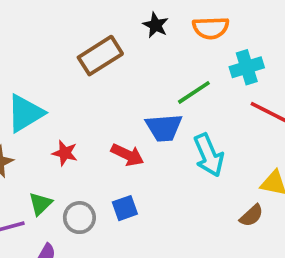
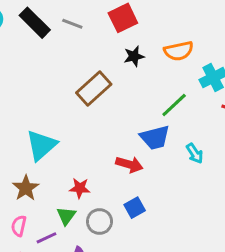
black star: (156, 25) -> (134, 56), turned -30
red star: (65, 153) -> (80, 188), moved
cyan arrow: (209, 155) -> (195, 153), size x0.6

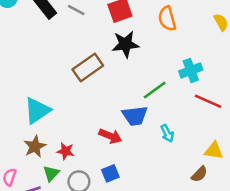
orange semicircle: (179, 51) -> (167, 19), moved, turned 80
black star: (134, 56) -> (125, 44), size x1.5
brown star: (26, 188) -> (35, 146), moved

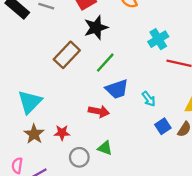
green line: (155, 90) -> (105, 63), moved
green triangle: (51, 173) -> (105, 148), moved, turned -42
blue square: (110, 173) -> (163, 126), moved

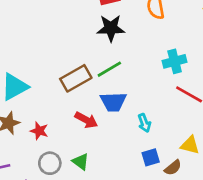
brown rectangle: (67, 55) -> (76, 78), moved

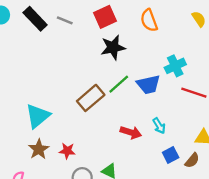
blue trapezoid: (113, 102) -> (148, 84), moved
red arrow: (86, 120) -> (131, 132), moved

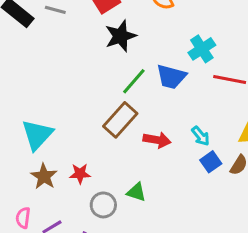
blue trapezoid: (148, 84) -> (171, 77), turned 35
brown rectangle: (91, 98) -> (120, 120), moved
cyan arrow: (159, 126) -> (201, 136), moved

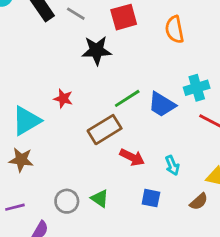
black star: (121, 36) -> (97, 50), moved
blue square: (211, 162) -> (151, 198), moved, turned 30
red star: (80, 174) -> (63, 99), moved
brown star: (44, 176) -> (21, 160), turned 30

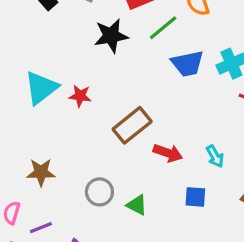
green line: (127, 98) -> (163, 28), moved
blue trapezoid: (162, 104) -> (188, 64), moved, turned -36
cyan triangle: (26, 121) -> (41, 88), moved
gray circle: (67, 201) -> (99, 192), moved

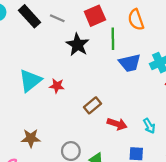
green line: (163, 28) -> (113, 39), turned -50
black star: (111, 36) -> (77, 45), turned -30
brown rectangle: (132, 125) -> (93, 105), size x0.7

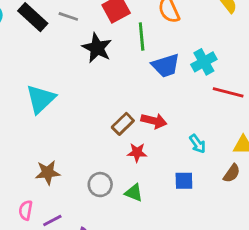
red star: (57, 86) -> (137, 152), moved
red arrow: (117, 124) -> (154, 121), moved

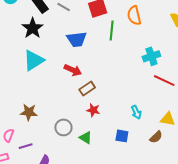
black star: (97, 48) -> (33, 28), moved
blue trapezoid: (166, 66) -> (77, 39), moved
red arrow: (154, 121) -> (73, 70), moved

